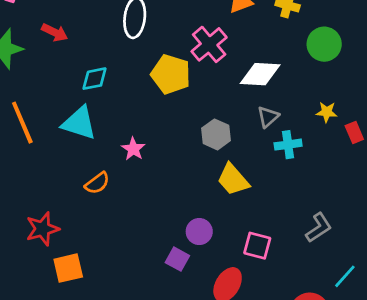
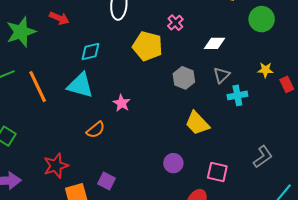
pink cross: (209, 44) -> (175, 23), size x0.6
white diamond: (260, 74) -> (215, 43), size x0.7
gray hexagon: (216, 134) -> (184, 78), moved
purple square: (177, 259) -> (106, 181), moved

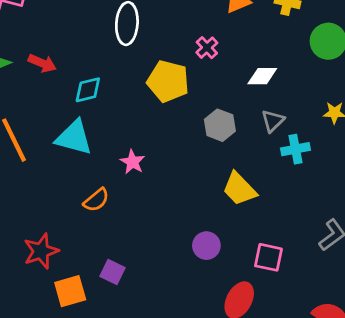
red arrow: (59, 18) -> (42, 63), moved

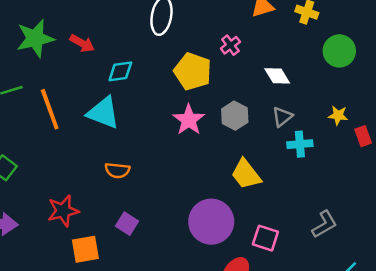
white diamond: (262, 76) -> (277, 76), turned 52
pink star: (133, 162) -> (189, 120), moved, size x1.4
orange semicircle: (96, 200) -> (117, 170), turned 40
purple circle: (206, 246) -> (211, 222), size x1.8
purple square: (112, 272) -> (127, 224), moved

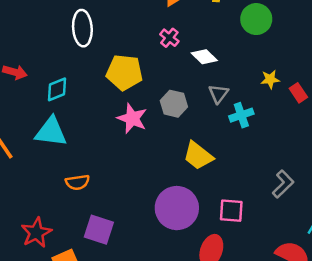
pink cross: (230, 45) -> (169, 38), moved
purple square: (127, 224) -> (99, 230), size x1.4

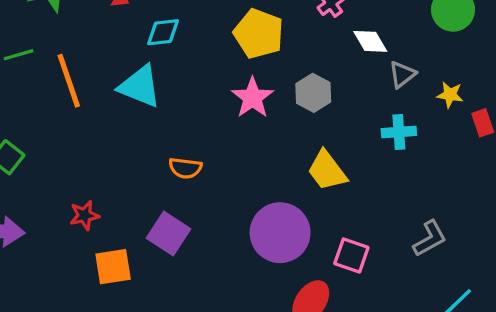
gray triangle: (219, 94) -> (402, 74), moved
orange semicircle: (77, 182) -> (185, 168), moved
red star: (36, 233) -> (84, 215), size x0.7

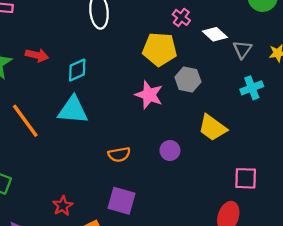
yellow pentagon: (259, 34) -> (160, 49), moved
purple circle: (280, 233) -> (170, 150), moved, size x0.5

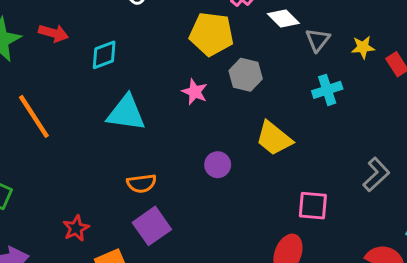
pink star: (149, 95) -> (195, 92), size x0.7
cyan triangle: (73, 110) -> (126, 113), moved
orange semicircle: (119, 154) -> (141, 183), moved
purple square: (121, 201) -> (152, 226), turned 36

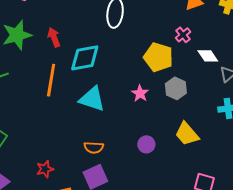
red arrow: (53, 33) -> (54, 37), turned -138
cyan diamond: (104, 55) -> (85, 58), size x1.5
orange line: (34, 116) -> (51, 80), moved, turned 32

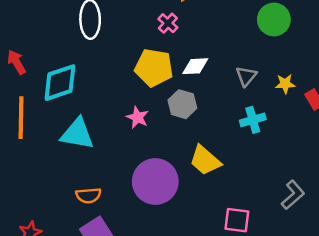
pink cross: (183, 35) -> (168, 23), moved
white diamond: (208, 56) -> (195, 66), moved, turned -50
purple circle: (146, 144) -> (155, 182), size x2.0

